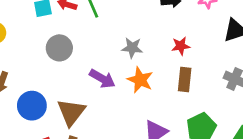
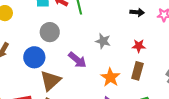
orange star: (140, 80) -> (110, 77), moved
blue circle: (32, 106) -> (34, 57), moved

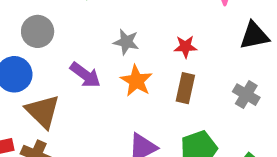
orange star: (110, 77) -> (136, 81), moved
brown triangle: (50, 81) -> (43, 111), turned -30

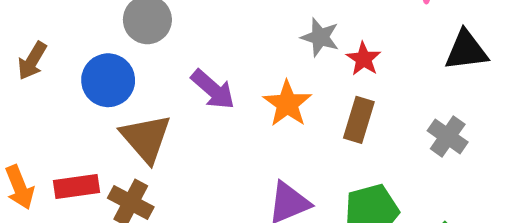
gray star: (126, 42) -> (320, 37), moved
red star: (185, 47) -> (364, 59), turned 30

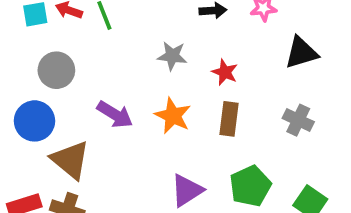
gray star: (320, 37) -> (172, 56), moved

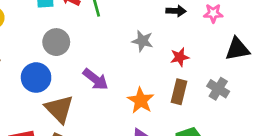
red star: (225, 72) -> (180, 57), turned 30
orange star: (173, 116) -> (141, 100), moved
gray cross: (298, 120) -> (218, 89), moved

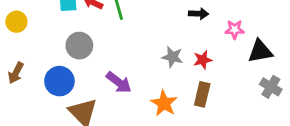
pink star: (213, 13) -> (235, 29), moved
gray star: (142, 41) -> (172, 57), moved
gray cross: (218, 89) -> (271, 87), moved

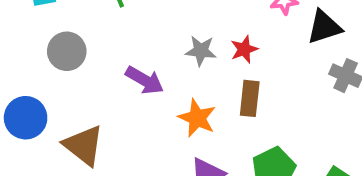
blue circle: (59, 81) -> (26, 118), moved
purple arrow: (119, 82) -> (145, 80), moved

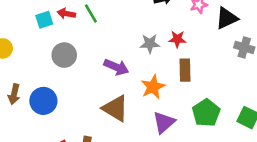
red star: (244, 49) -> (177, 39), turned 30
orange star: (197, 118) -> (153, 87), turned 30
brown triangle: (84, 145) -> (115, 108), moved

